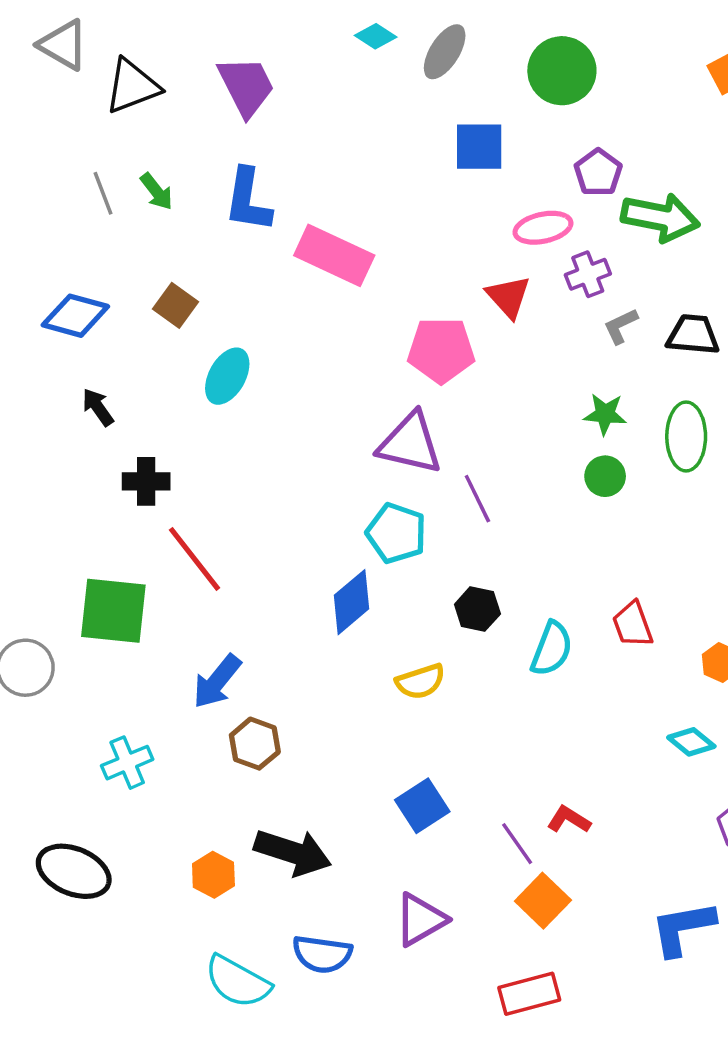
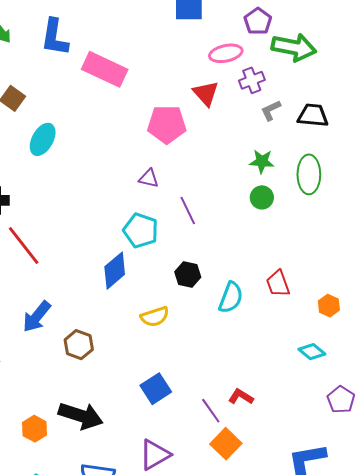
purple triangle: (410, 443) -> (149, 178), size x0.5
brown hexagon: (255, 744) -> (79, 345), moved

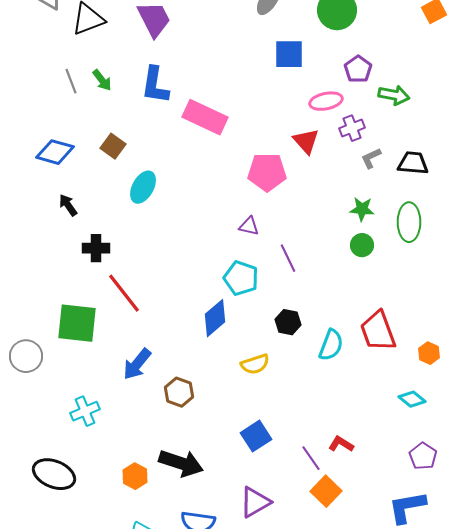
green arrow: (294, 47) -> (394, 95), size x0.7
red trapezoid: (278, 284) -> (378, 331), size x1.5
purple pentagon: (341, 400) -> (423, 456), moved

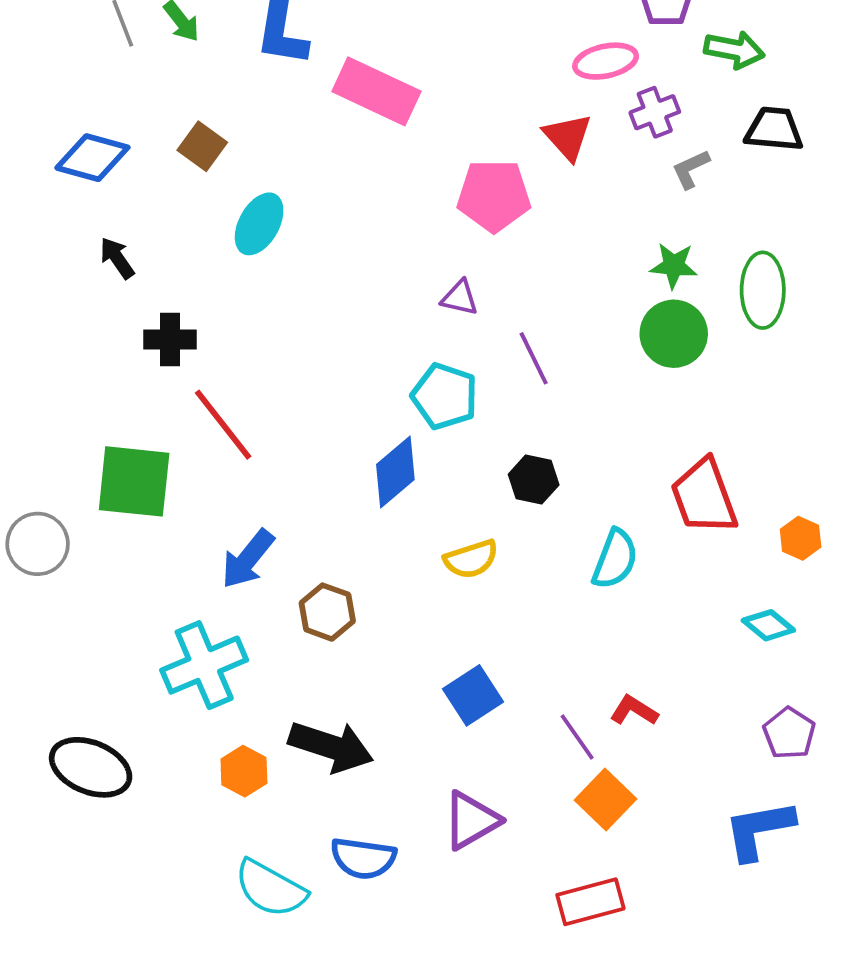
black trapezoid: (413, 163) -> (774, 129), moved
green circle: (362, 245) -> (674, 334), size x1.5
cyan semicircle: (331, 345) -> (615, 559), moved
cyan cross: (85, 411) -> (204, 665), moved, size x1.5

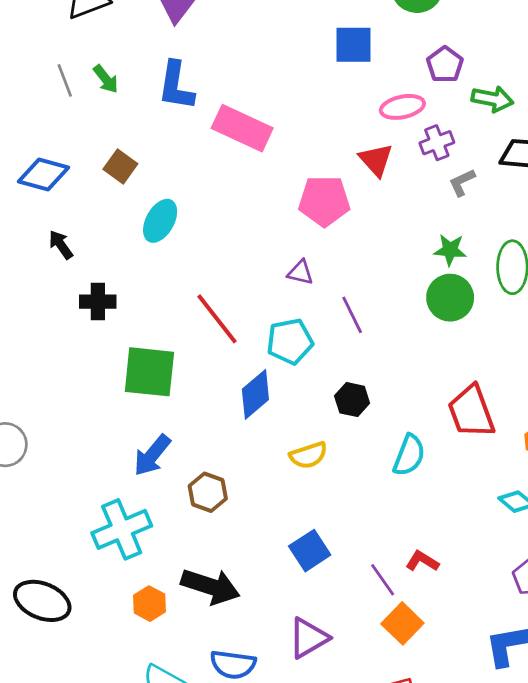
cyan pentagon: (445, 396) -> (290, 341), turned -30
red line: (223, 425) -> (217, 319), moved
green square: (134, 481) -> (149, 372), moved

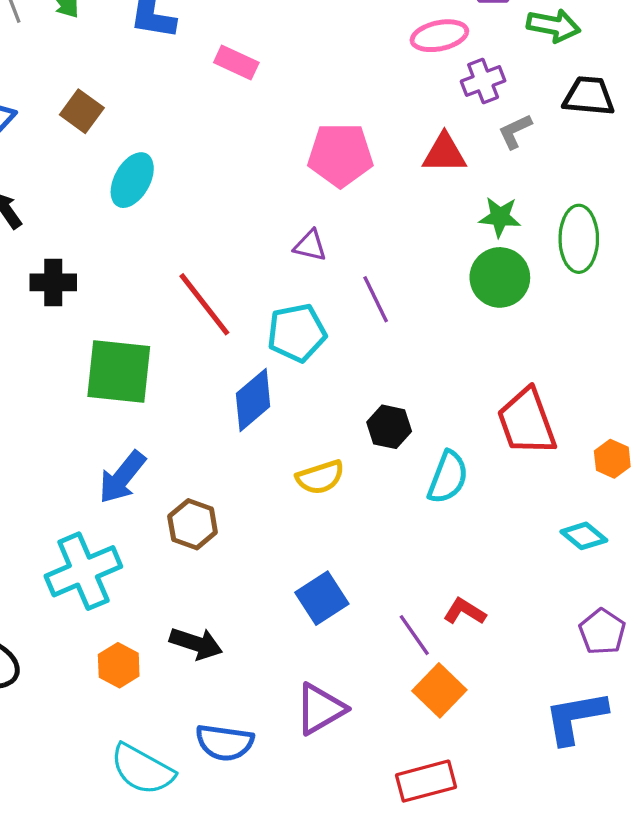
pink rectangle: (242, 128) -> (236, 63), size x0.6
red triangle: (376, 160) -> (444, 153), moved, turned -48
black hexagon: (352, 400) -> (389, 427), moved
black arrow: (210, 586) -> (196, 643), size x0.7

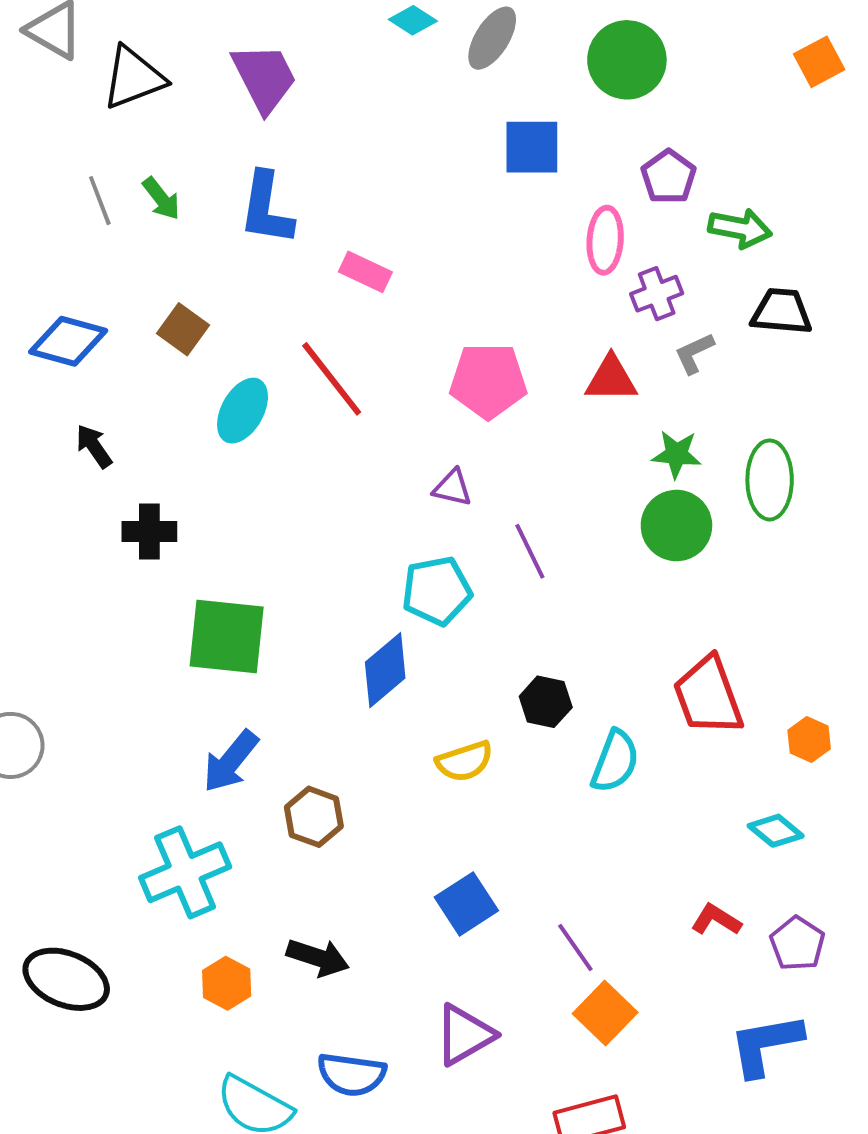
pink ellipse: (439, 36) -> (605, 240), turned -74
red line: (204, 304) -> (332, 379), moved
red L-shape: (465, 612) -> (716, 920), moved

